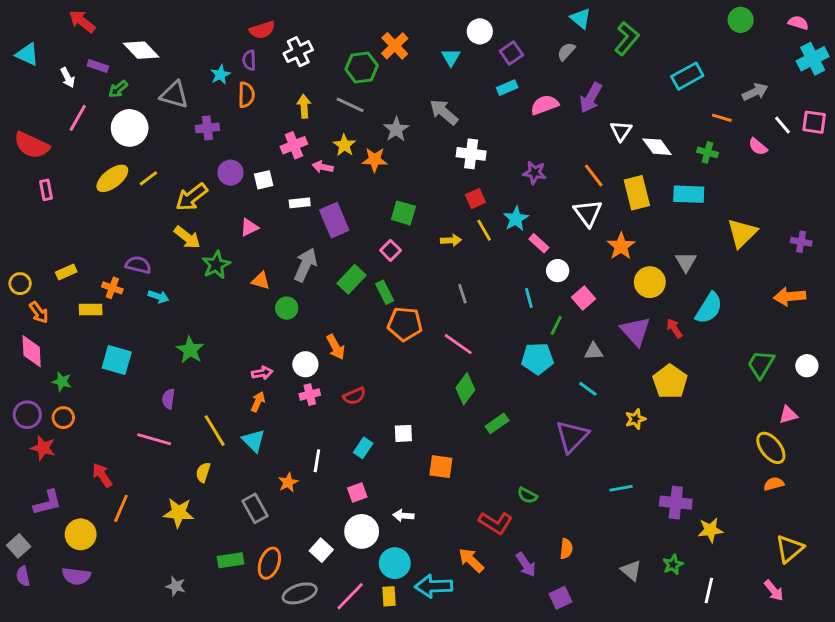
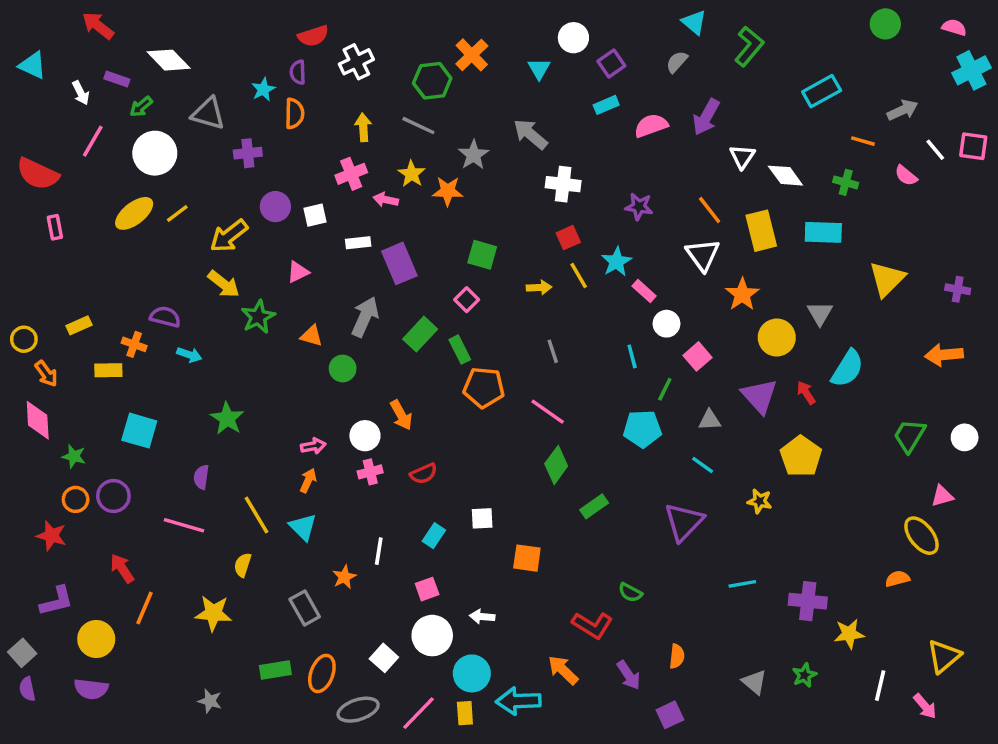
purple circle: (27, 415) -> (113, 496), moved
yellow star: (635, 419) -> (760, 501), turned 30
orange semicircle: (774, 484) -> (897, 579), moved
white line: (709, 591) -> (880, 686), moved

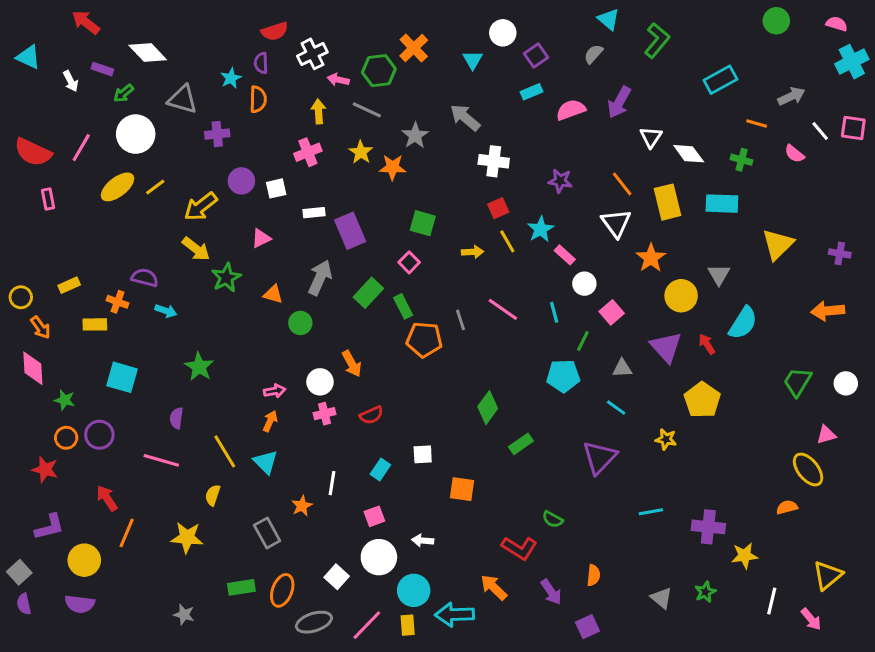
pink line: (93, 141) -> (81, 148), moved
pink arrow: (386, 200) -> (338, 80), moved
gray line: (553, 351) -> (460, 320), moved
pink line: (548, 412) -> (503, 309), moved

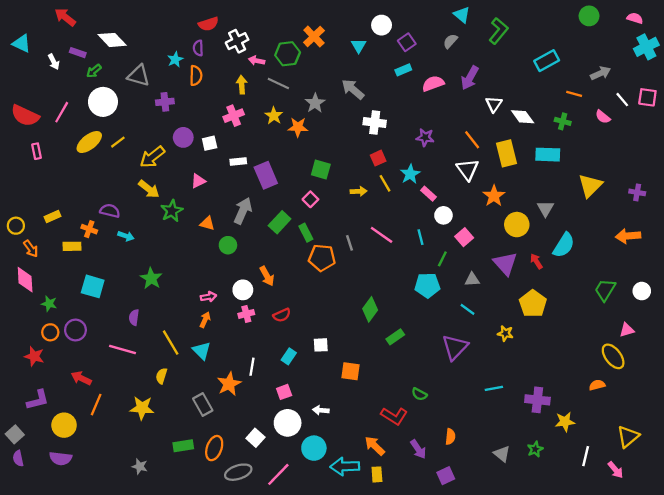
red arrow: (107, 498) -> (81, 378), turned -30
orange star: (302, 506) -> (229, 384), size x1.5
yellow rectangle: (408, 625) -> (377, 474), moved

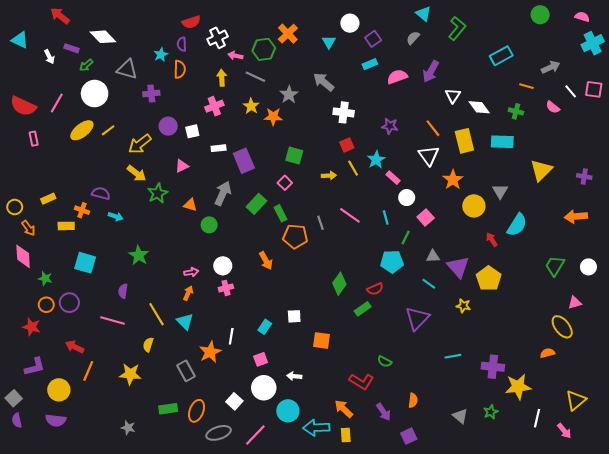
purple triangle: (505, 264) -> (458, 267), moved
orange arrow: (267, 276) -> (266, 261), moved
red semicircle: (282, 315) -> (375, 289), moved
yellow star: (565, 422) -> (518, 387), size x1.4

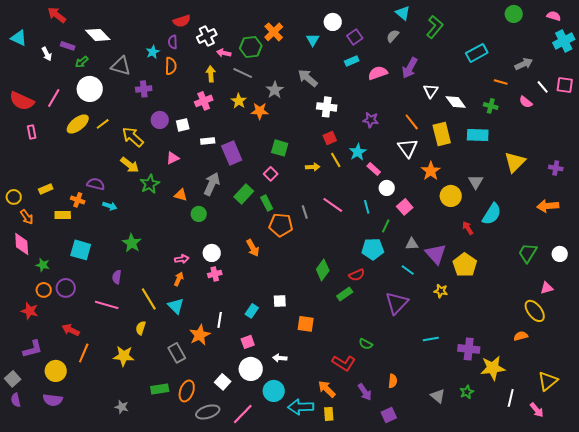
yellow arrow: (140, 144) -> (133, 137), turned 80

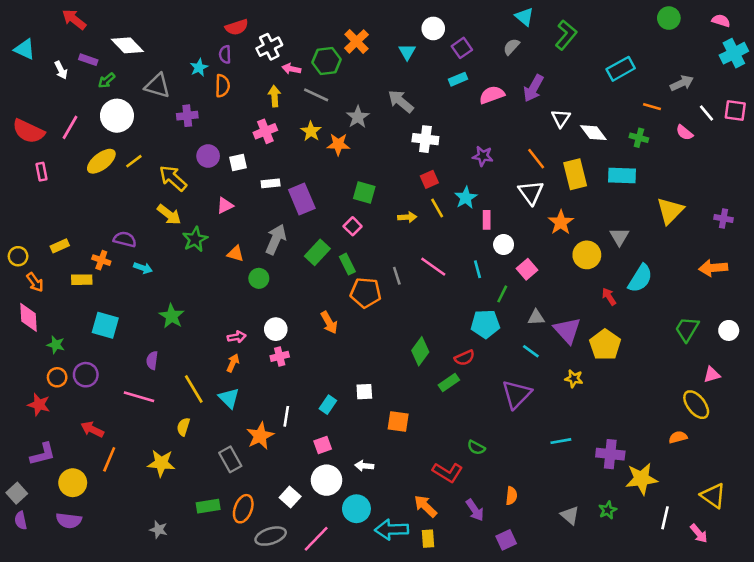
pink rectangle: (374, 169) -> (487, 220), turned 48
yellow triangle: (548, 381) -> (713, 496), turned -45

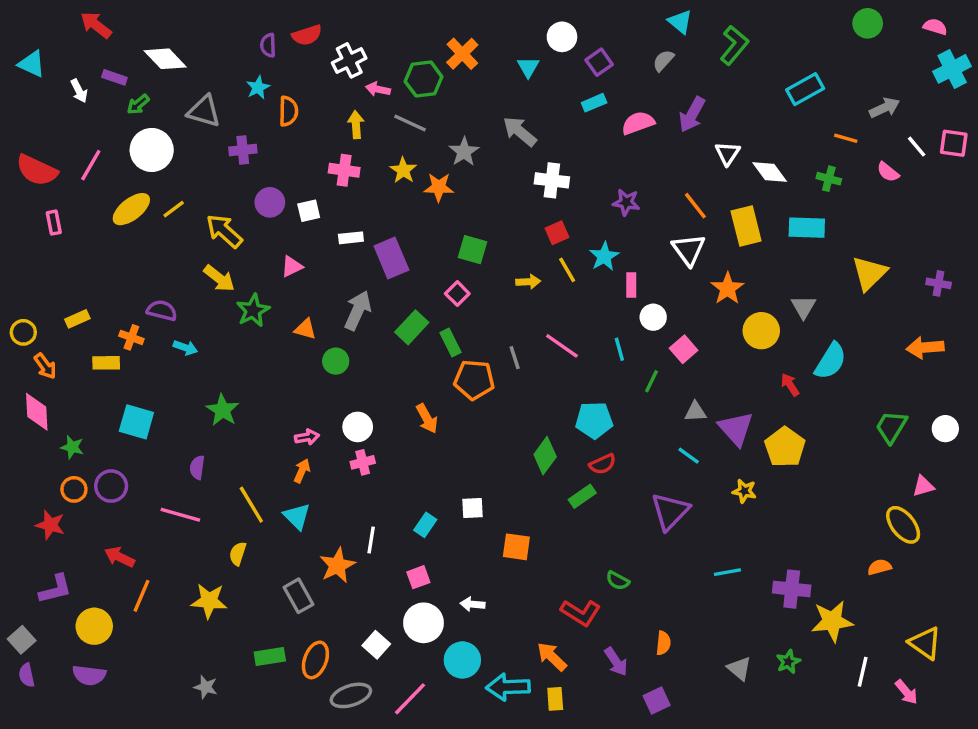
purple semicircle: (225, 54) -> (268, 45), moved
pink cross: (265, 131) -> (344, 170), turned 30
cyan pentagon: (485, 324) -> (594, 420), moved

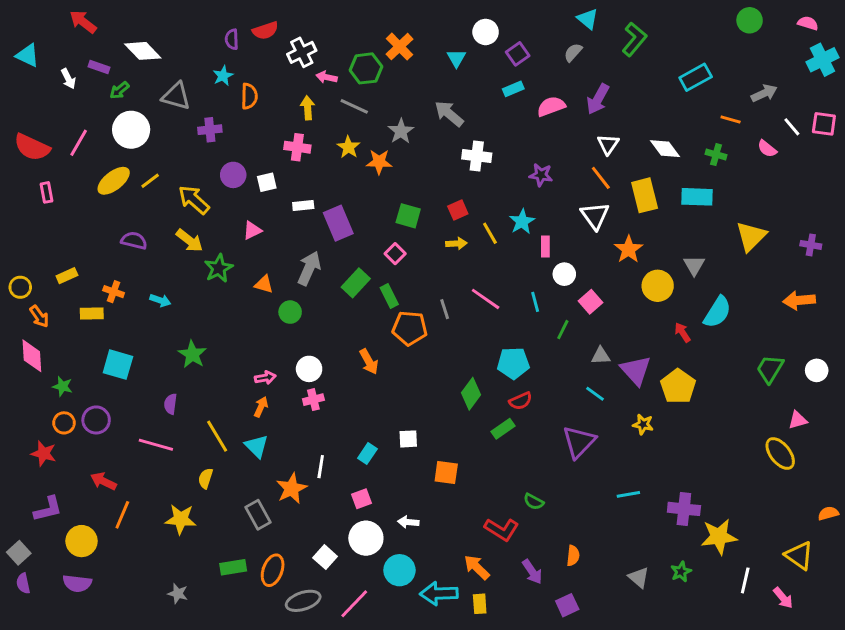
white triangle: (727, 153) -> (608, 144), moved
red square: (557, 233) -> (458, 210), moved
purple semicircle: (162, 310) -> (134, 241), moved
orange semicircle: (879, 567) -> (828, 513), moved

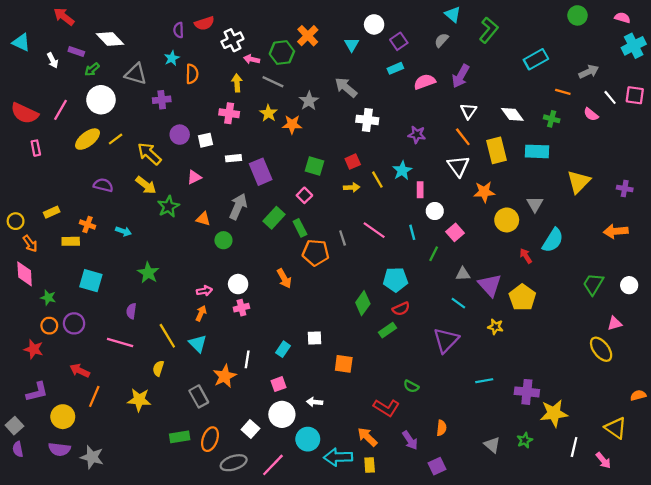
orange star: (628, 249) -> (484, 192), turned 30
gray star: (178, 594) -> (92, 457), moved, size x1.5

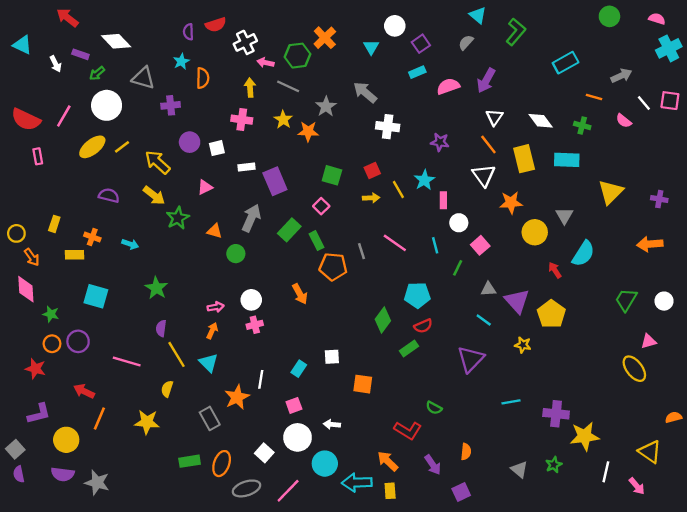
yellow rectangle: (52, 212) -> (54, 224), turned -48
purple semicircle: (131, 311) -> (161, 328), moved

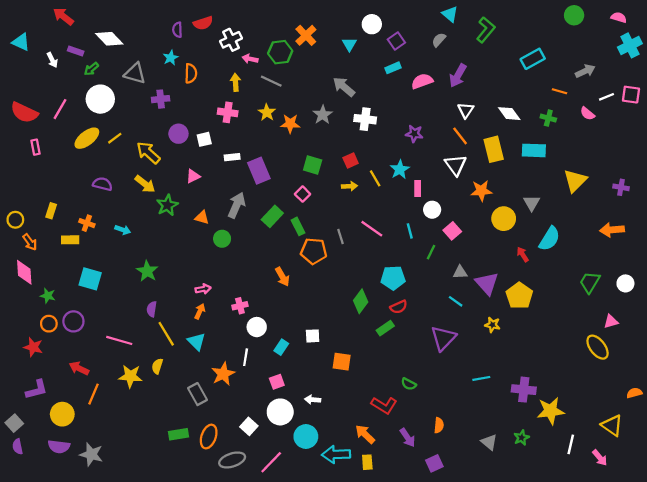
white line: (644, 103) -> (606, 97), turned -72
gray star: (326, 107) -> (323, 115), moved
white circle: (251, 300) -> (257, 327), moved
yellow star: (147, 422) -> (130, 376), moved

